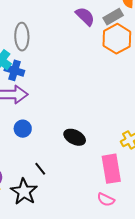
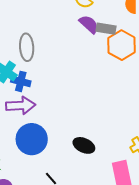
gray rectangle: (113, 17) -> (106, 29), moved, turned 42
blue circle: (23, 129) -> (32, 139), size x1.8

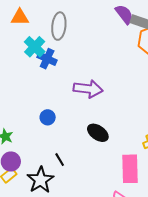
purple arrow: (21, 106) -> (88, 89), moved
blue circle: (32, 139) -> (48, 117), size x0.5

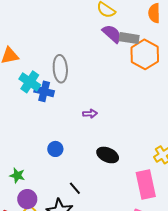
gray ellipse: (59, 26) -> (60, 69), moved
purple arrow: (88, 89) -> (90, 114), size x0.5

